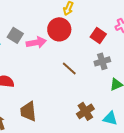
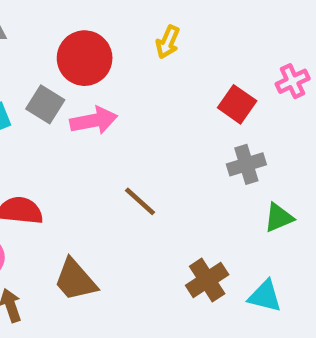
red circle: (59, 29) -> (85, 58), moved
brown line: (69, 68) -> (140, 201), moved
brown trapezoid: (28, 111) -> (75, 280), turned -35

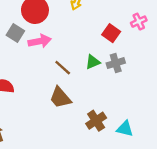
brown line: (140, 201) -> (63, 68), moved
green triangle: (279, 218) -> (93, 62), moved
brown trapezoid: (75, 280) -> (60, 98), moved

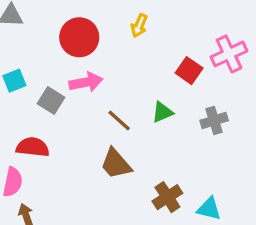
pink cross: (139, 22) -> (229, 54), size x1.5
gray square: (15, 33) -> (51, 101), moved
gray cross: (116, 63) -> (214, 121), moved

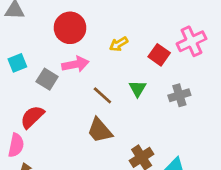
yellow arrow: (139, 26) -> (119, 44), moved, turned 36
green triangle: (162, 112) -> (138, 89), turned -36
red semicircle: (33, 147) -> (32, 117), turned -50

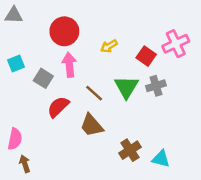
pink arrow: (75, 64) -> (69, 65), turned -85
green triangle: (138, 89) -> (126, 87), size x1.5
gray cross: (179, 95) -> (156, 86), moved
red semicircle: (32, 117) -> (58, 107), moved

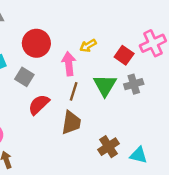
red circle: (64, 31) -> (36, 43), moved
pink arrow: (69, 65) -> (69, 64), moved
brown line: (94, 93) -> (74, 91), turned 66
brown trapezoid: (92, 125) -> (71, 123), turned -130

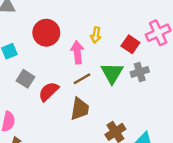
yellow arrow: (88, 46) -> (96, 35), turned -49
gray square: (24, 77) -> (26, 79), moved
brown line: (74, 91) -> (82, 79), turned 42

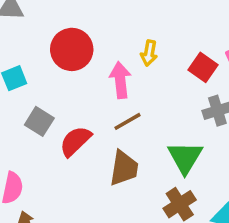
green triangle: (112, 73) -> (185, 157), moved

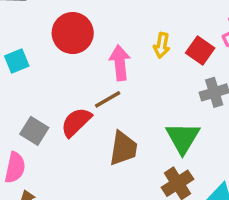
yellow arrow: (149, 53) -> (162, 45), moved
gray square: (39, 121) -> (34, 131), moved
brown line: (127, 121) -> (108, 99), moved

